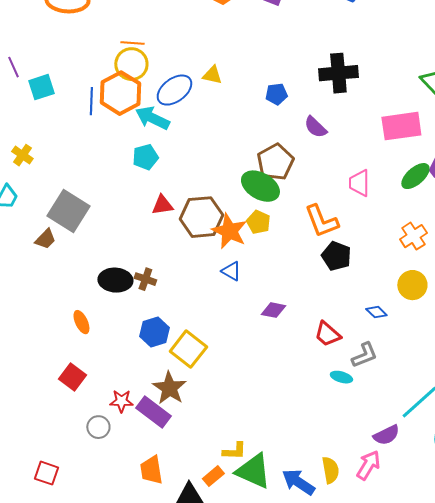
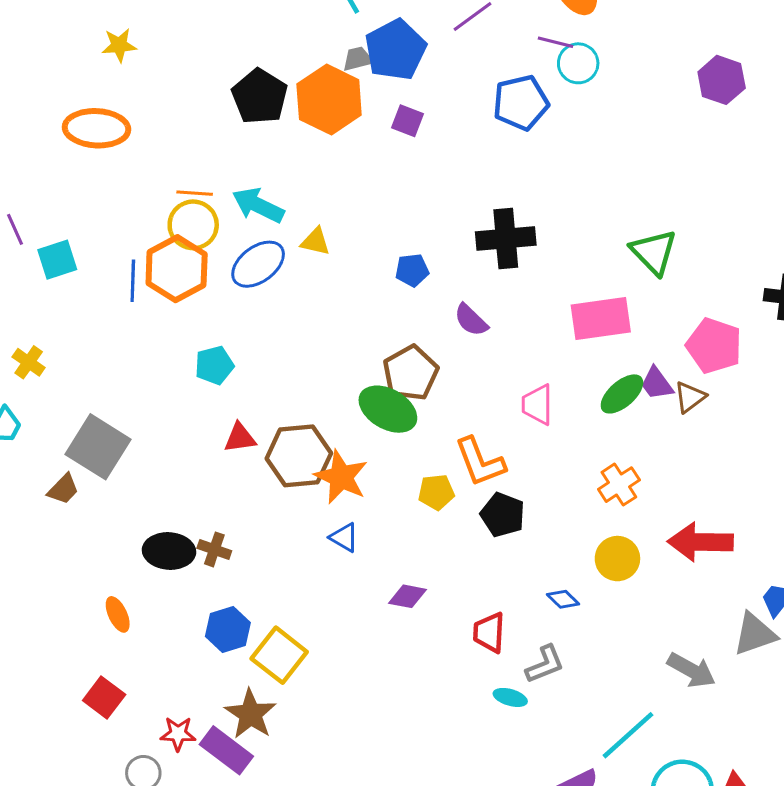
cyan arrow: (152, 118) -> (258, 205), moved
yellow pentagon: (258, 222) -> (436, 492), moved, turned -30
red trapezoid: (327, 334) -> (489, 633), turned 52

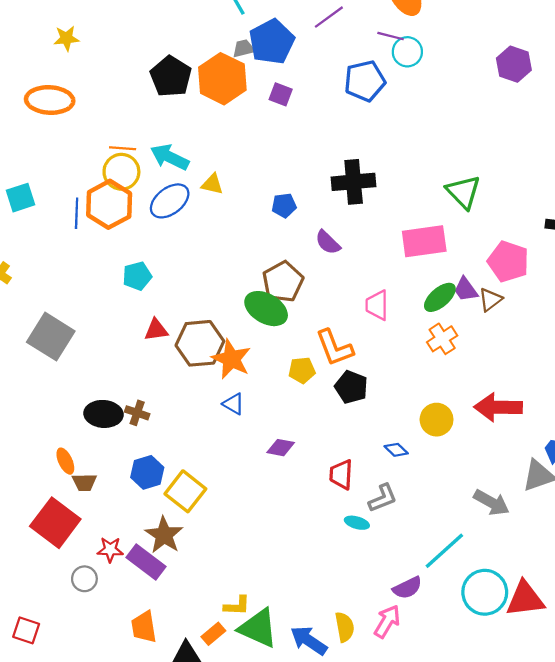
orange cross: (619, 485) -> (442, 339), moved
brown trapezoid: (63, 489) -> (84, 482), moved, turned 45
red square: (104, 697) -> (55, 523), size x1.6

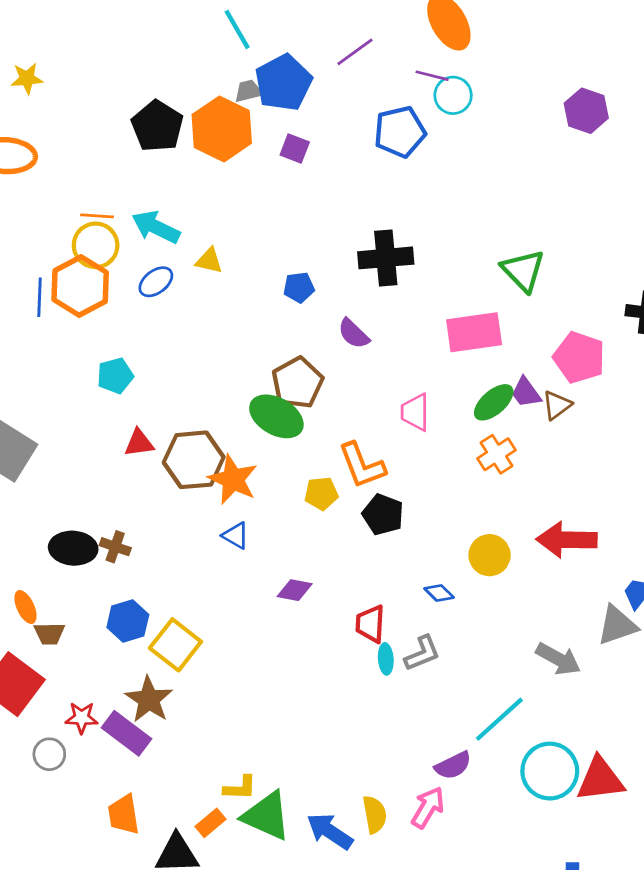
blue ellipse: (170, 201) -> (156, 282), size x0.7
cyan ellipse: (357, 523) -> (386, 659), moved, turned 70

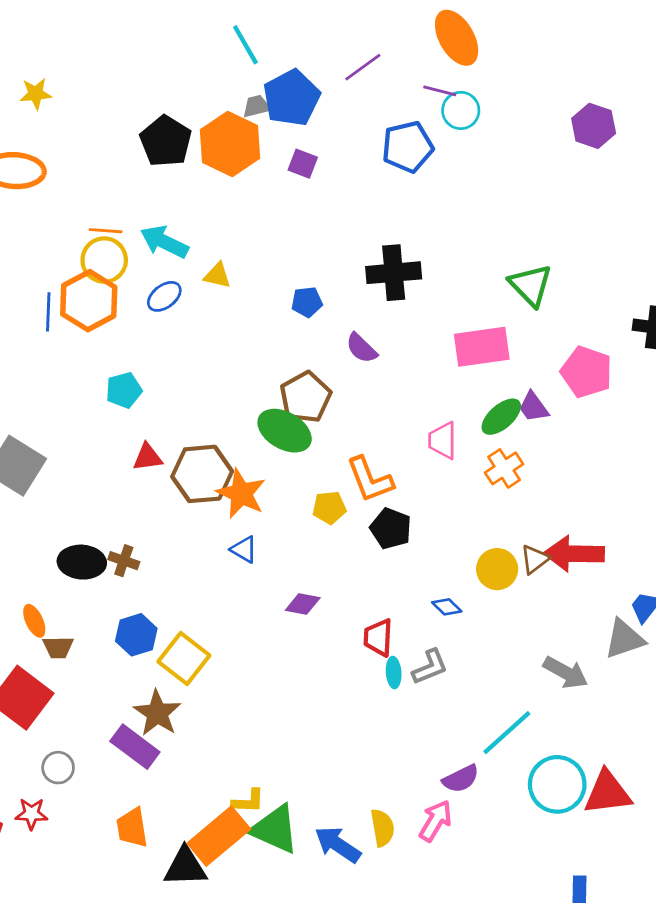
brown triangle: (557, 405) -> (535, 559), moved
pink trapezoid: (415, 412) -> (443, 440), moved
red star: (82, 718) -> (31, 814), moved
orange rectangle: (211, 823) -> (219, 836), size x2.0

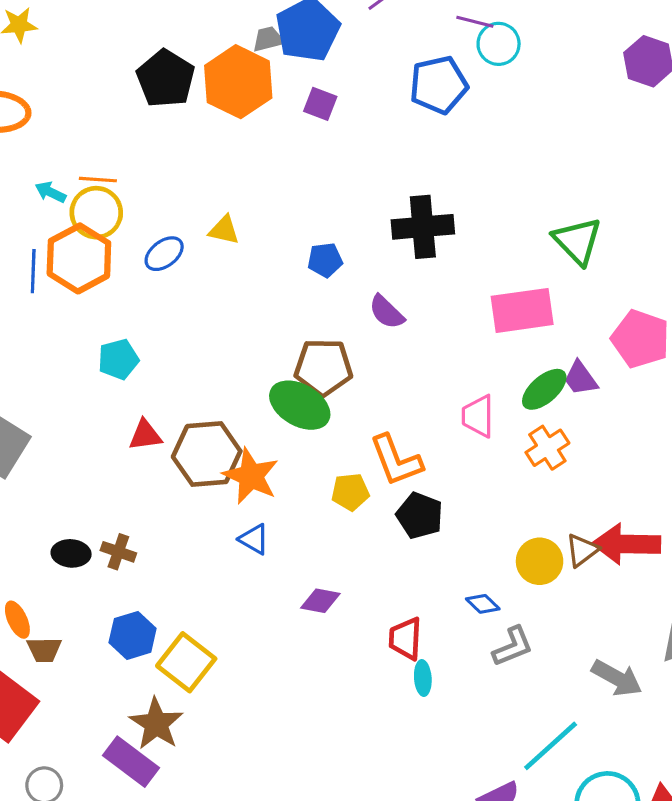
cyan arrow: (164, 242) -> (51, 192), moved, size x0.6
brown pentagon: (306, 397) -> (323, 367), turned 30
black ellipse: (82, 562) -> (71, 553), size x0.7
gray L-shape: (430, 667) -> (513, 646), moved

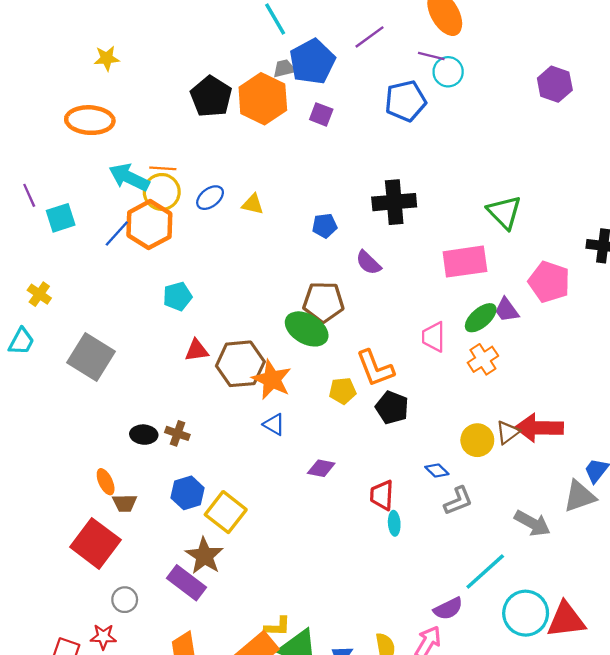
cyan arrow: (51, 192) -> (129, 177), size x1.8
blue ellipse: (164, 254) -> (210, 198), moved
blue line: (33, 271) -> (117, 234), turned 40

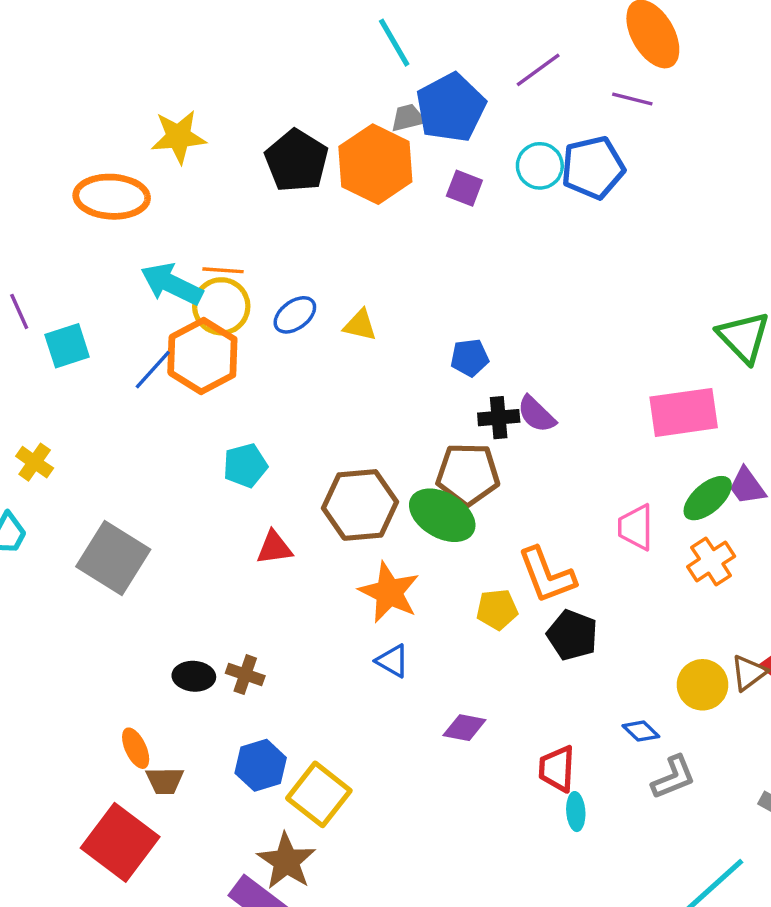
yellow star: (107, 58) -> (178, 137), moved, size x1.4
cyan circle: (448, 72) -> (540, 166), moved
black cross: (394, 202) -> (499, 418), moved, size x0.6
brown hexagon: (240, 364) -> (360, 505), moved

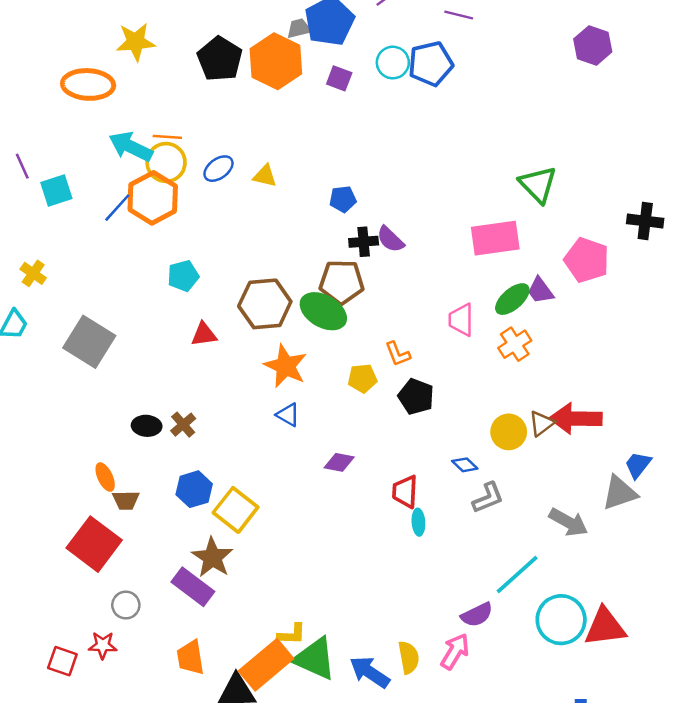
orange L-shape: (547, 575) -> (398, 354), size x0.6
brown cross: (245, 675) -> (183, 425), turned 30

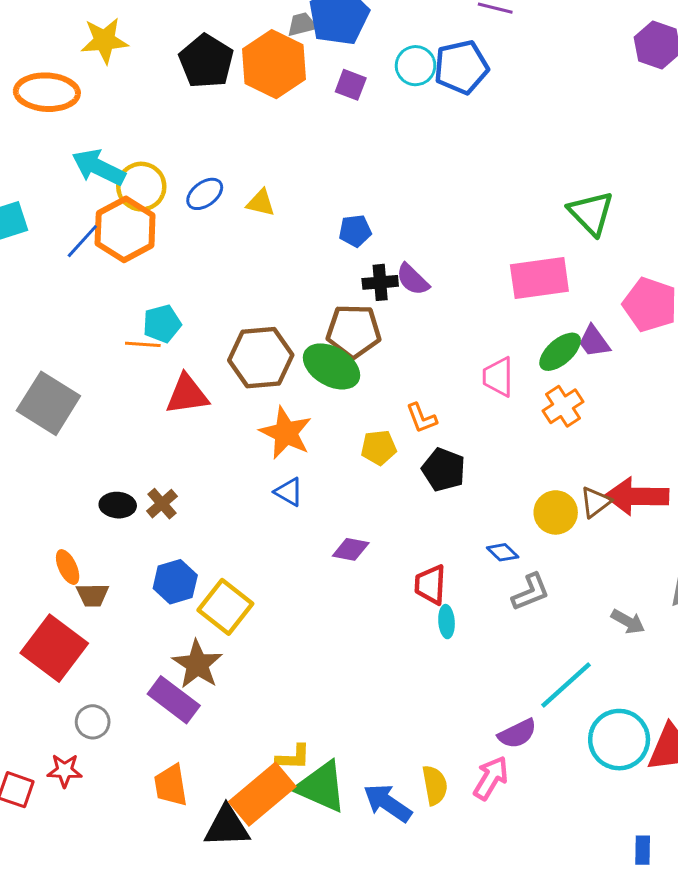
orange line: (167, 137) -> (143, 344), moved
red triangle: (204, 334) -> (187, 394), size x1.4
gray arrow: (568, 522) -> (628, 622), size x0.7

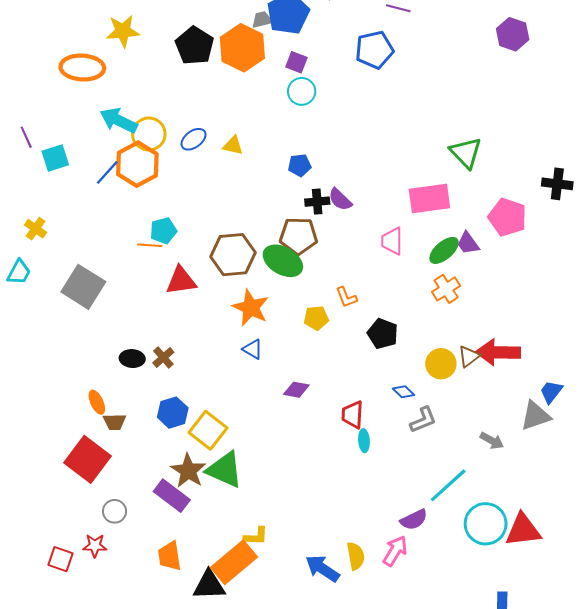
cyan circle: (416, 66) -> (302, 91), moved
pink trapezoid: (498, 377) -> (392, 241), moved
black pentagon: (444, 470) -> (383, 334), moved
green triangle: (321, 787) -> (225, 470), moved

